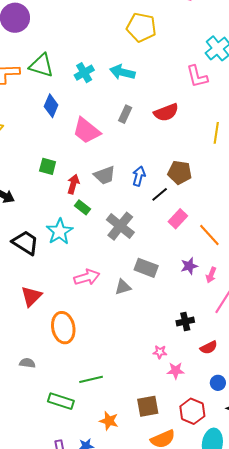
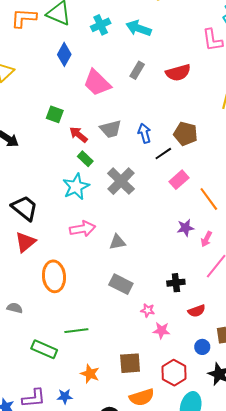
blue arrow: (139, 176) -> (144, 133), turned -36
red arrow: (73, 184) -> (78, 135), turned -72
cyan star: (60, 232) -> (76, 187), moved
black trapezoid: (25, 243) -> (25, 208), moved
gray rectangle: (146, 268) -> (121, 284), moved

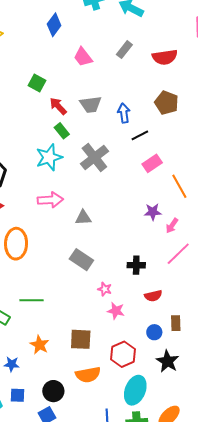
pink trapezoid: (97, 83) -> (83, 57), size x0.7
brown pentagon: (185, 134) -> (167, 103), moved

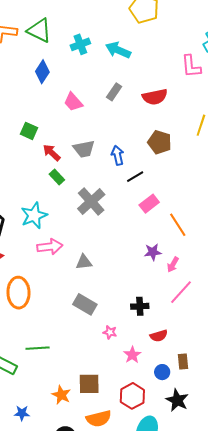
cyan star: (49, 157) -> (34, 215), moved
pink star: (116, 311) -> (132, 355), moved, turned 30
orange star: (40, 345) -> (61, 395), moved

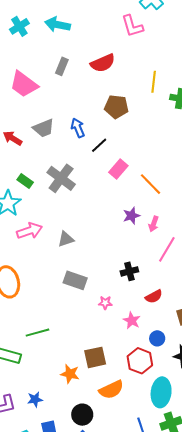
pink trapezoid: (73, 102) -> (24, 84), size x1.4
green rectangle: (57, 177) -> (25, 181), moved
blue circle: (162, 372) -> (157, 338), moved

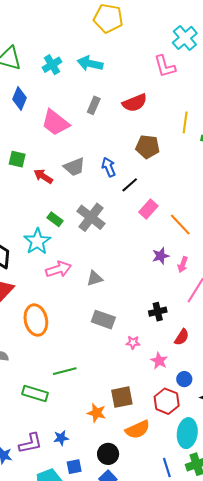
red semicircle: (154, 296) -> (182, 337), turned -30

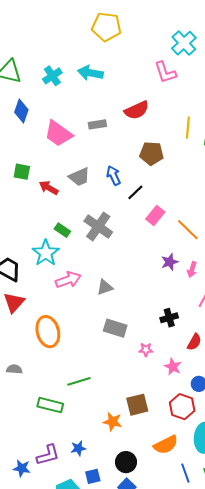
gray rectangle: (94, 105) -> (97, 124), moved, turned 60
orange semicircle: (138, 430) -> (166, 445), moved

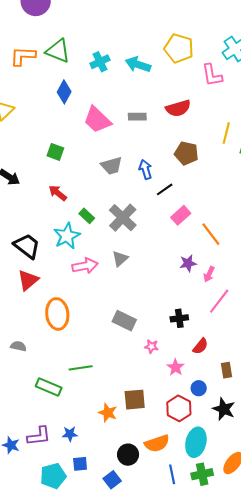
yellow pentagon: (106, 27) -> (179, 48), moved
red arrow: (49, 188) -> (58, 193), moved
gray triangle: (105, 287) -> (120, 259), moved, turned -30
black circle: (126, 462) -> (128, 455), moved

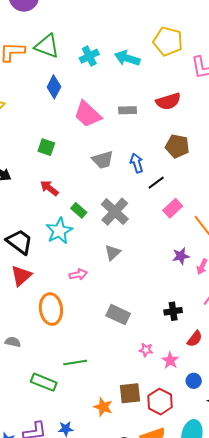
pink arrow: (85, 266) -> (78, 274), moved, size x0.7
pink star: (151, 346) -> (146, 350), moved
red hexagon: (179, 408) -> (160, 402), moved

